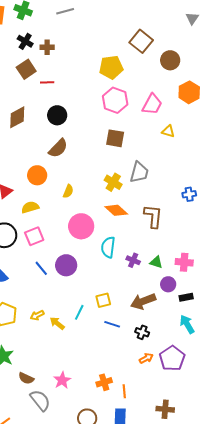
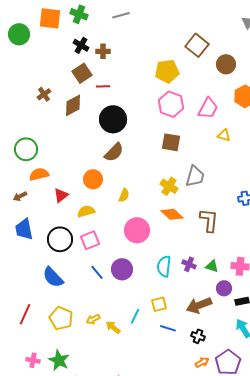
black circle: (57, 115) -> (113, 119), size x1.4
brown diamond: (17, 117) -> (73, 105), moved
cyan semicircle: (108, 247) -> (164, 266), moved

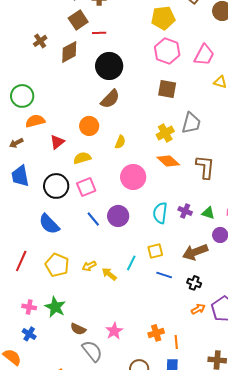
yellow cross: (169, 186) -> (165, 133), turned 30

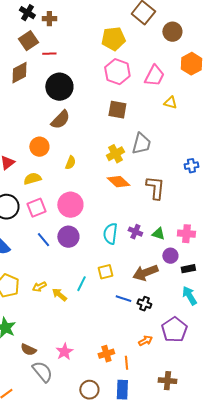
pink circle: (133, 177) -> (70, 205), moved
blue line: (164, 275) -> (123, 299), moved
orange arrow: (198, 309) -> (145, 341), moved

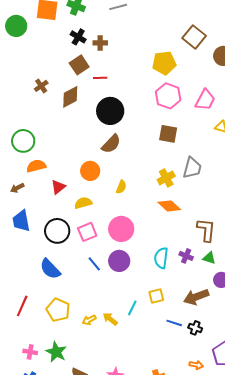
brown L-shape: (155, 188) -> (206, 230), moved
yellow arrow: (39, 287) -> (89, 320), moved
orange arrow: (145, 341) -> (196, 365), turned 40

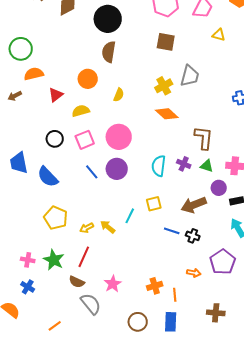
brown semicircle: (111, 144) -> (109, 52), turned 145
blue trapezoid: (21, 221) -> (19, 163), moved
black circle: (57, 231) -> (55, 139), size x0.7
red line: (22, 306) -> (84, 257), moved

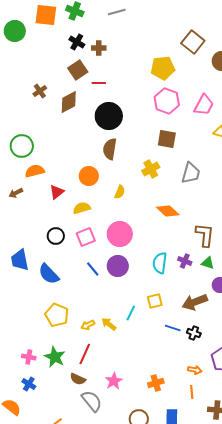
yellow cross: (164, 86) -> (151, 169), moved
orange line: (175, 295) -> (192, 392), moved

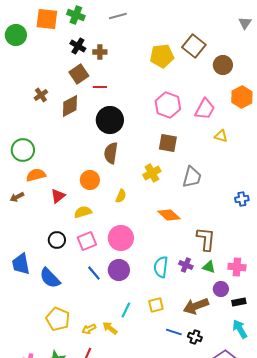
yellow pentagon: (163, 68) -> (162, 56), moved
cyan line: (131, 313) -> (126, 310), moved

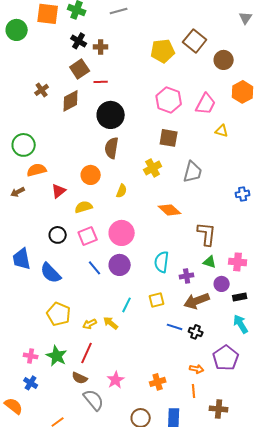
purple cross: (186, 265) -> (187, 276), moved, turned -32

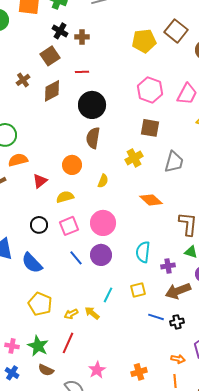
brown square: (80, 69) -> (50, 56), moved
black cross: (196, 332) -> (177, 322), turned -32
brown semicircle: (80, 378) -> (46, 370), moved

